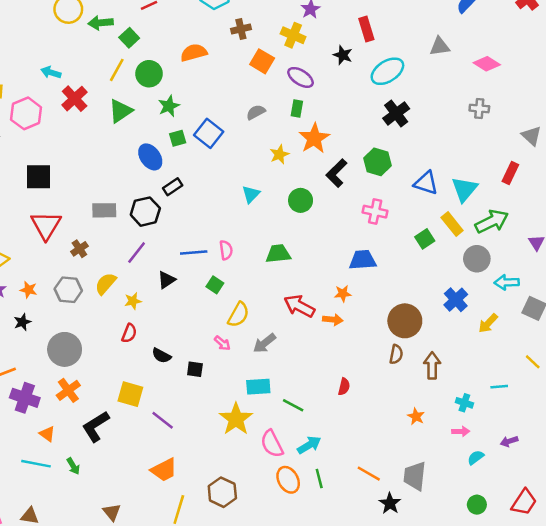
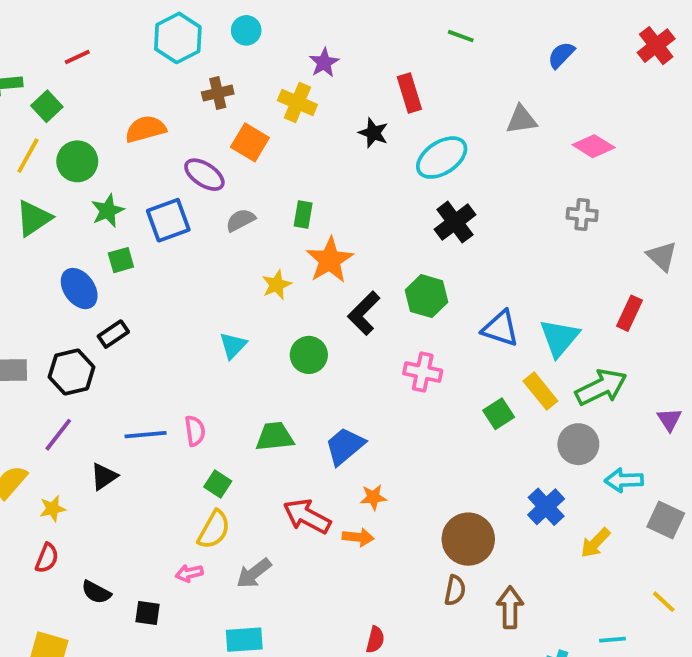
purple ellipse: (301, 77) -> (204, 175), moved
blue square: (209, 133) -> (168, 220), moved, turned 32
blue trapezoid: (363, 260) -> (345, 446), moved, turned -36
green square: (215, 285) -> (218, 484), moved
pink arrow: (222, 343) -> (189, 573), turned 126

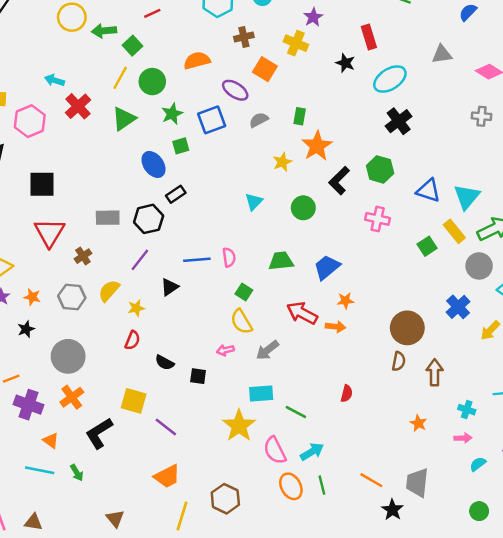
yellow semicircle: (214, 530) -> (241, 322), turned 120

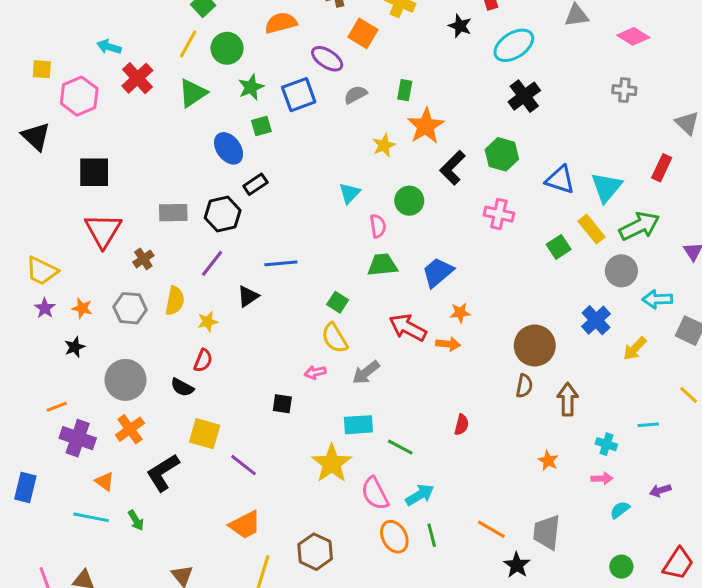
pink semicircle: (229, 257) -> (378, 226), moved
yellow semicircle: (109, 291) -> (175, 301), turned 150
black semicircle: (165, 363) -> (182, 387), moved

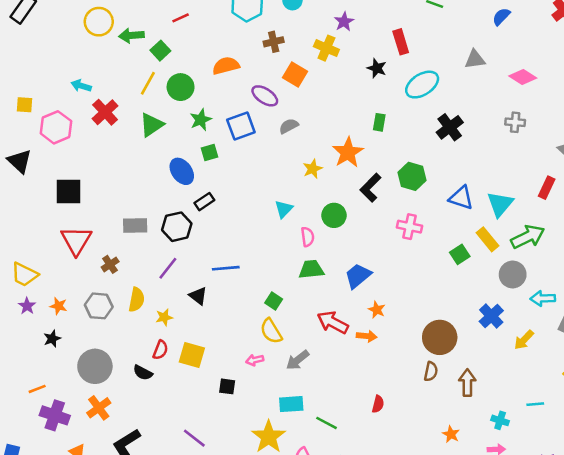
green rectangle: (405, 90) -> (379, 122), moved
black cross: (524, 96) -> (450, 127), moved
black triangle: (248, 296) -> (198, 296), turned -48
orange star: (460, 313) -> (377, 310), turned 30
yellow square: (205, 434) -> (192, 355), moved

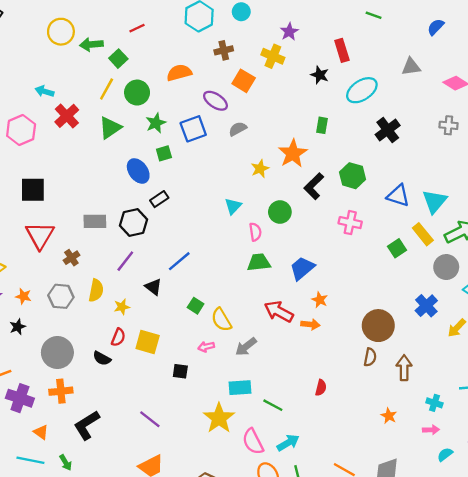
blue line: (226, 268) -> (179, 261), turned -35
green square: (274, 301) -> (196, 306), moved
orange cross: (99, 408) -> (61, 391), turned 30

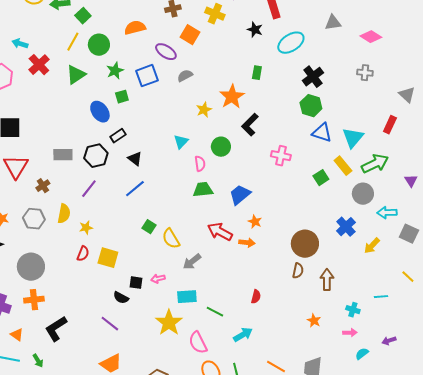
green hexagon: (353, 176) -> (311, 106), moved
black triangle: (153, 287) -> (135, 159), moved
pink arrow: (206, 347) -> (158, 279), moved
black semicircle: (102, 358) -> (121, 298), moved
cyan arrow: (288, 443) -> (243, 335), moved

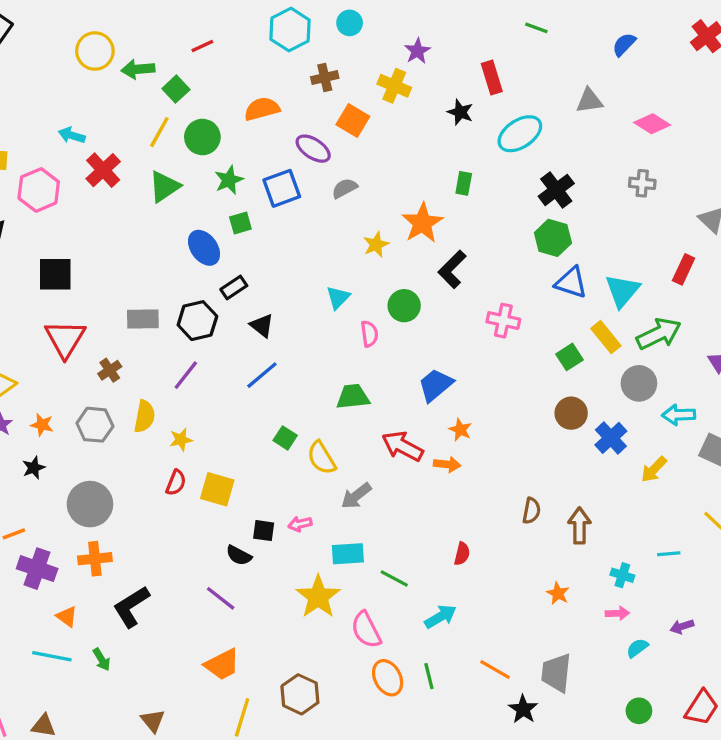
green trapezoid: (203, 190) -> (353, 397), moved
brown circle: (305, 244) -> (571, 413), moved, size x0.7

